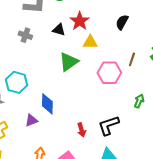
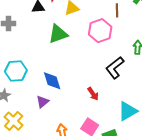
green triangle: (69, 62) -> (58, 34), turned 35
black L-shape: (109, 125) -> (115, 68), moved

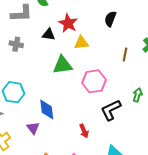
pink hexagon: (100, 31) -> (94, 81), moved
purple triangle: (43, 102) -> (33, 128), turned -40

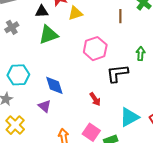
gray cross: (16, 44) -> (12, 27), turned -32
green triangle: (63, 65) -> (48, 35), moved
black L-shape: (111, 110) -> (117, 73), turned 30

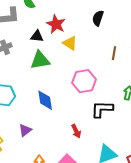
yellow triangle: (75, 13) -> (70, 43), turned 42
blue diamond: (54, 85) -> (45, 100), moved
purple triangle: (45, 106) -> (25, 130), turned 32

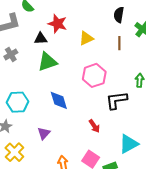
black semicircle: (98, 18) -> (119, 15), moved
yellow triangle: (70, 43) -> (86, 38), moved, turned -49

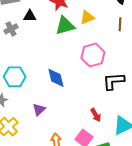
black triangle: (41, 39) -> (30, 16), moved
green triangle: (47, 62) -> (65, 26), moved
red arrow: (94, 126) -> (96, 115), moved

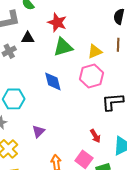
yellow triangle: (87, 17) -> (95, 51), moved
blue diamond: (56, 78) -> (53, 81), moved

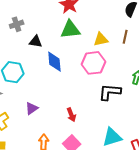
black triangle: (28, 38) -> (36, 41), moved
red arrow: (95, 136) -> (71, 115), moved

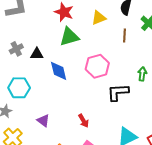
gray cross: (17, 24) -> (16, 49), moved
yellow triangle: (101, 39) -> (99, 18), moved
purple triangle: (32, 108) -> (43, 121), turned -40

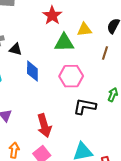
green triangle: (69, 37) -> (64, 43), moved
red arrow: (83, 121) -> (44, 126), size x1.6

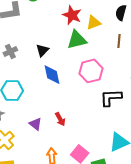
red star: (52, 15) -> (72, 15), moved
black triangle: (16, 49) -> (42, 50), moved, turned -48
red arrow: (44, 126) -> (60, 119), moved, size x0.6

